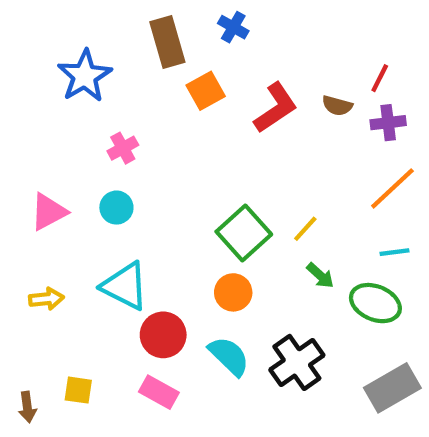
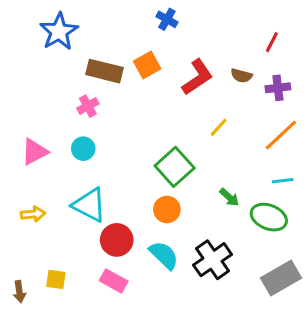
brown rectangle: (167, 42) -> (105, 71), moved, turned -60
blue star: (85, 76) -> (59, 32), moved
red line: (380, 78) -> (272, 42), moved
yellow line: (305, 229) -> (219, 127), moved

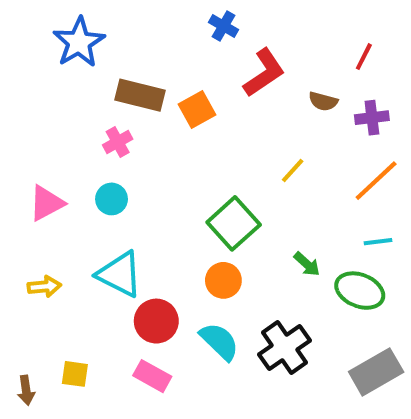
orange square: (147, 65) -> (197, 109), moved
red L-shape: (197, 77) -> (264, 73), moved

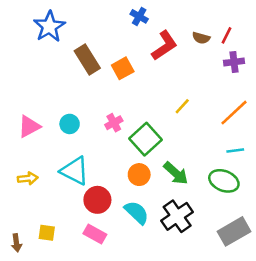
brown rectangle: (140, 95) -> (87, 59), turned 44
brown semicircle: (323, 101) -> (201, 38), moved
purple cross: (372, 118) -> (234, 62), moved
pink cross: (118, 142) -> (114, 123), moved
green arrow: (307, 264) -> (176, 173), moved, size x1.5

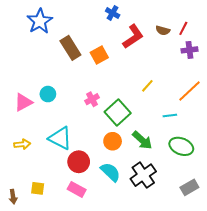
cyan circle: (70, 124) -> (48, 94), moved
cyan line: (235, 151) -> (170, 116), moved
gray rectangle: (234, 231) -> (189, 187), size x0.7

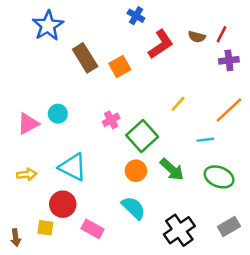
red circle: (79, 162) -> (63, 204), moved
black cross: (143, 175) -> (179, 230), moved

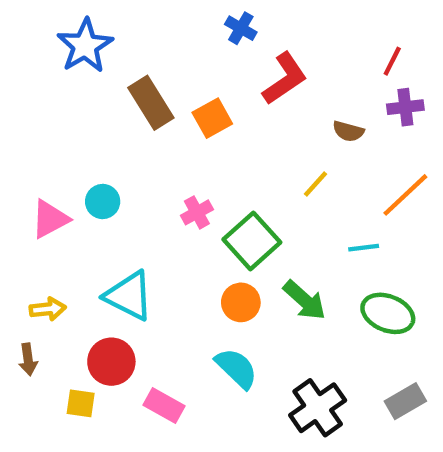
brown semicircle: (197, 37) -> (348, 131), moved
brown arrow: (16, 238) -> (28, 359), moved

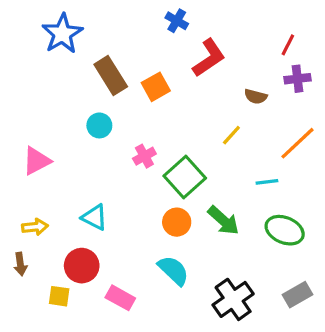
cyan circle: (103, 201) -> (99, 125), moved
cyan triangle: (129, 296) -> (95, 217), size x0.7

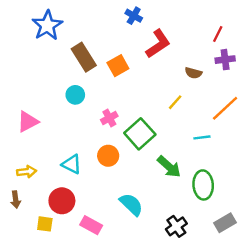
orange circle: (177, 222) -> (108, 156), moved
green ellipse: (285, 230) -> (203, 185), moved, turned 64
black cross: (233, 299) -> (176, 226), size x0.7

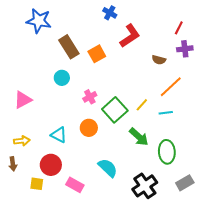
blue star: (47, 25) -> (39, 21), turned -30
yellow line: (175, 102) -> (142, 105), moved
orange line: (225, 108) -> (171, 87), moved
black cross: (176, 226) -> (145, 186), size x1.4

